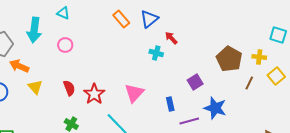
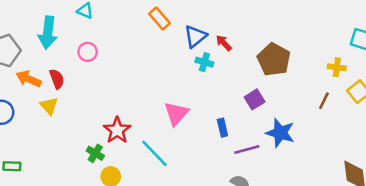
blue triangle: (149, 19) -> (195, 36), moved
brown pentagon: (229, 59) -> (274, 60), moved
red semicircle: (69, 88) -> (57, 79), moved
red star: (94, 94) -> (117, 130), moved

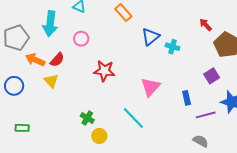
orange rectangle: (160, 18) -> (123, 13), moved
blue triangle: (195, 36) -> (150, 37), moved
red arrow: (224, 43) -> (206, 25), moved
red semicircle: (57, 79) -> (57, 60), turned 63
red star: (117, 130) -> (104, 71), moved, turned -30

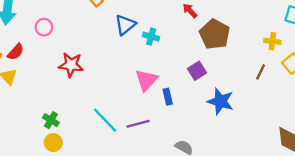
pink triangle: (150, 87) -> (146, 80), moved
purple line: (206, 115) -> (138, 124), moved
yellow circle: (99, 136) -> (53, 143), moved

